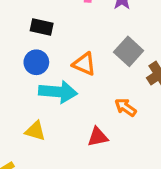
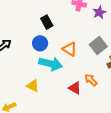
black rectangle: (42, 27) -> (47, 22), turned 40
red triangle: (98, 137) -> (75, 88), moved, turned 32

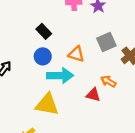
gray square: (98, 46) -> (106, 42), turned 30
yellow triangle: (33, 86) -> (47, 104), size x1.6

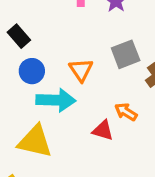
black rectangle: (44, 31) -> (19, 36), moved
orange triangle: (76, 54) -> (81, 70), turned 36

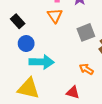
orange triangle: (81, 70) -> (55, 16), moved
red triangle: (103, 130) -> (73, 92), moved

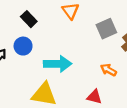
blue circle: (26, 44) -> (23, 46), moved

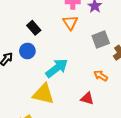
cyan arrow: (58, 64) -> (57, 68), turned -40

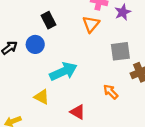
yellow triangle: (43, 94) -> (42, 97), size x0.6
red triangle: (87, 98) -> (78, 112), moved

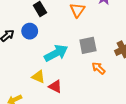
gray square: (120, 51) -> (88, 45), moved
red triangle: (78, 112) -> (55, 86), moved

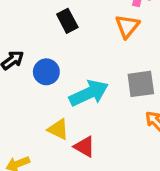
blue circle: (30, 31) -> (46, 72), moved

